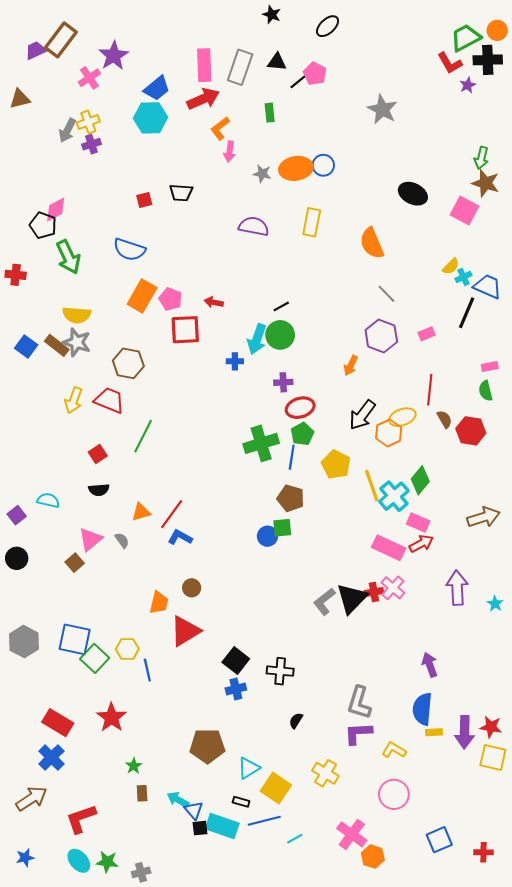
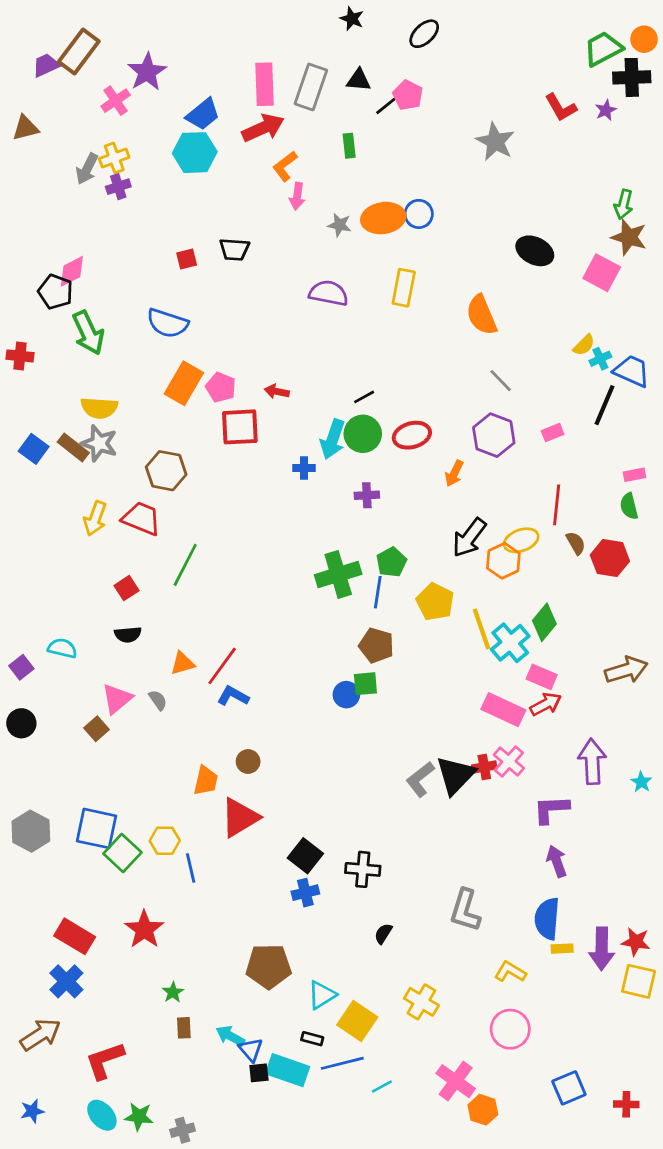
red L-shape: (450, 63) -> (561, 107), moved
red ellipse: (300, 408) -> (412, 435), moved
purple L-shape: (358, 733) -> (551, 809), moved

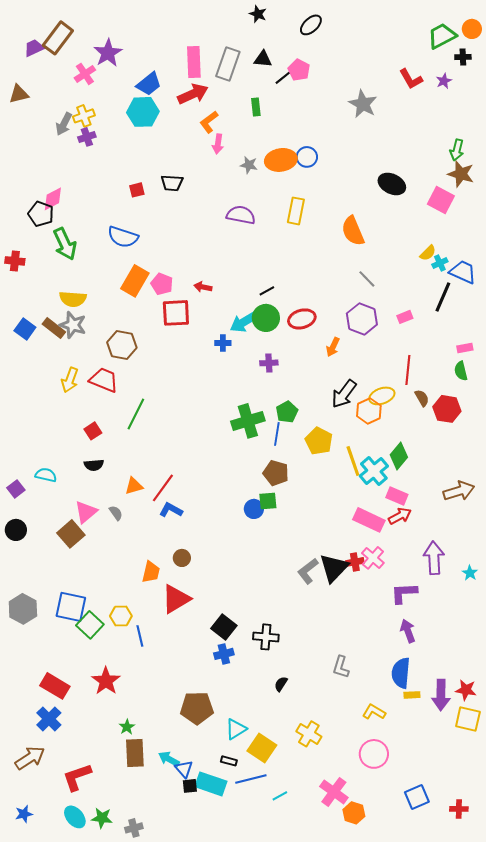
black cross: (632, 77) -> (463, 57), size x0.6
cyan arrow: (333, 439) -> (244, 322), turned 40
brown square: (96, 729) -> (71, 534), size x1.5
gray L-shape: (465, 910) -> (341, 667), size x0.7
brown rectangle: (184, 1028) -> (135, 753), size x1.8

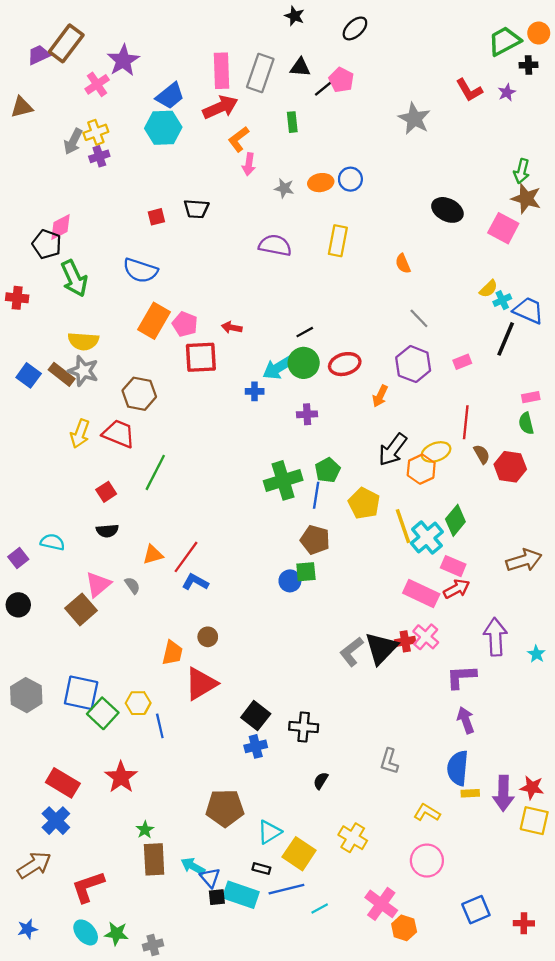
orange ellipse: (281, 160) -> (321, 183), size x0.7
orange semicircle: (353, 231) -> (403, 264), size x0.6

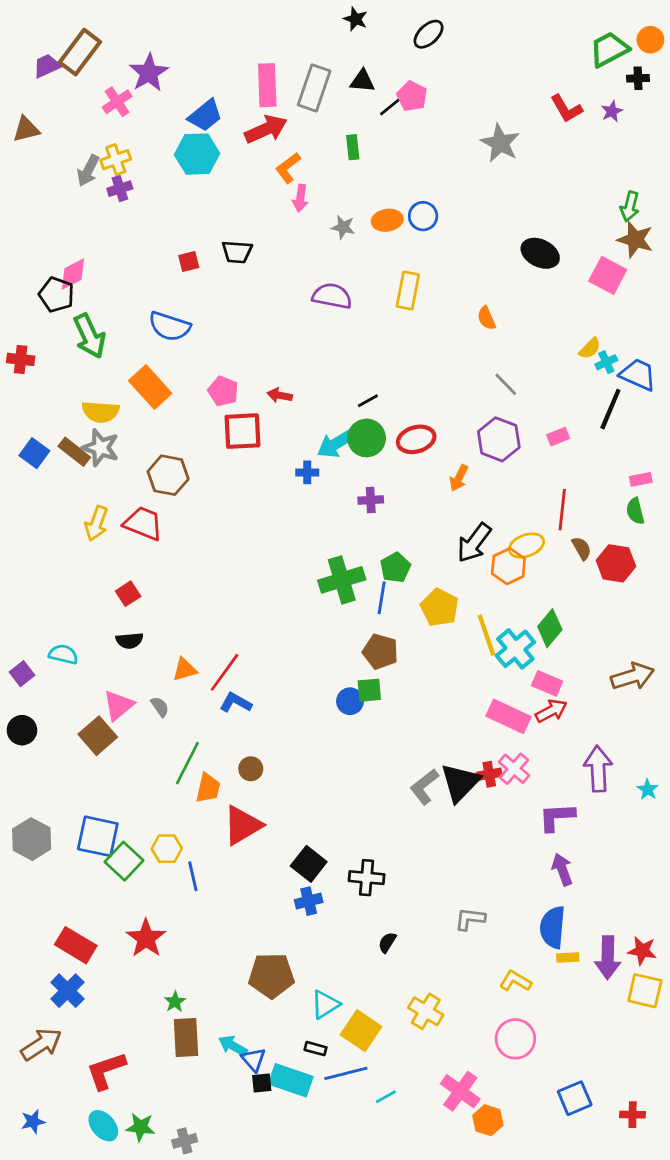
orange rectangle: (154, 321) -> (150, 387), moved, turned -72
green line: (155, 472) -> (187, 763), moved
gray L-shape: (389, 761) -> (470, 919), turned 80

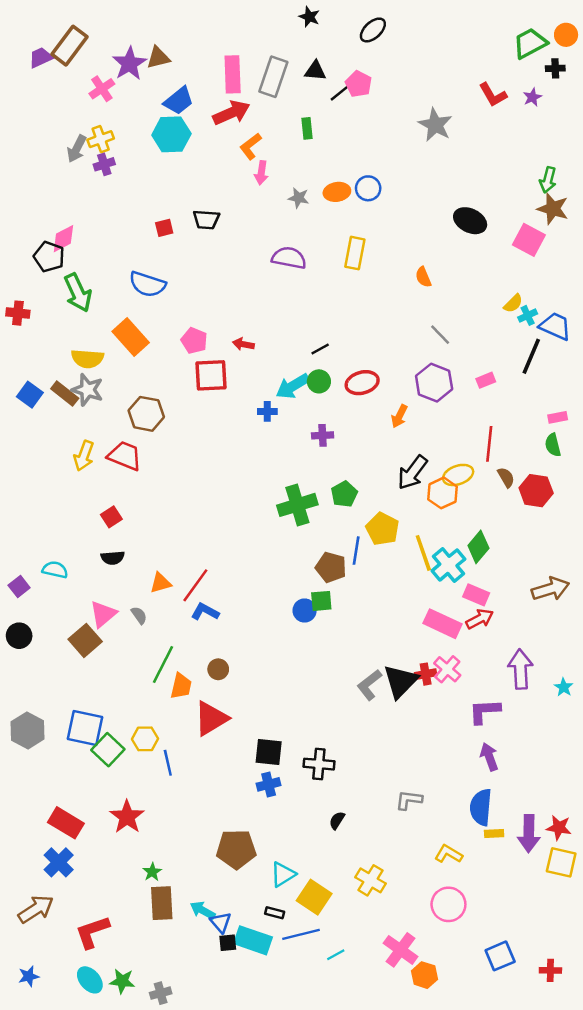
brown triangle: (26, 129) -> (158, 58), moved
green circle: (367, 438) -> (319, 381), size x0.7
blue line: (382, 598) -> (356, 551), moved
black square: (309, 864) -> (269, 752), turned -32

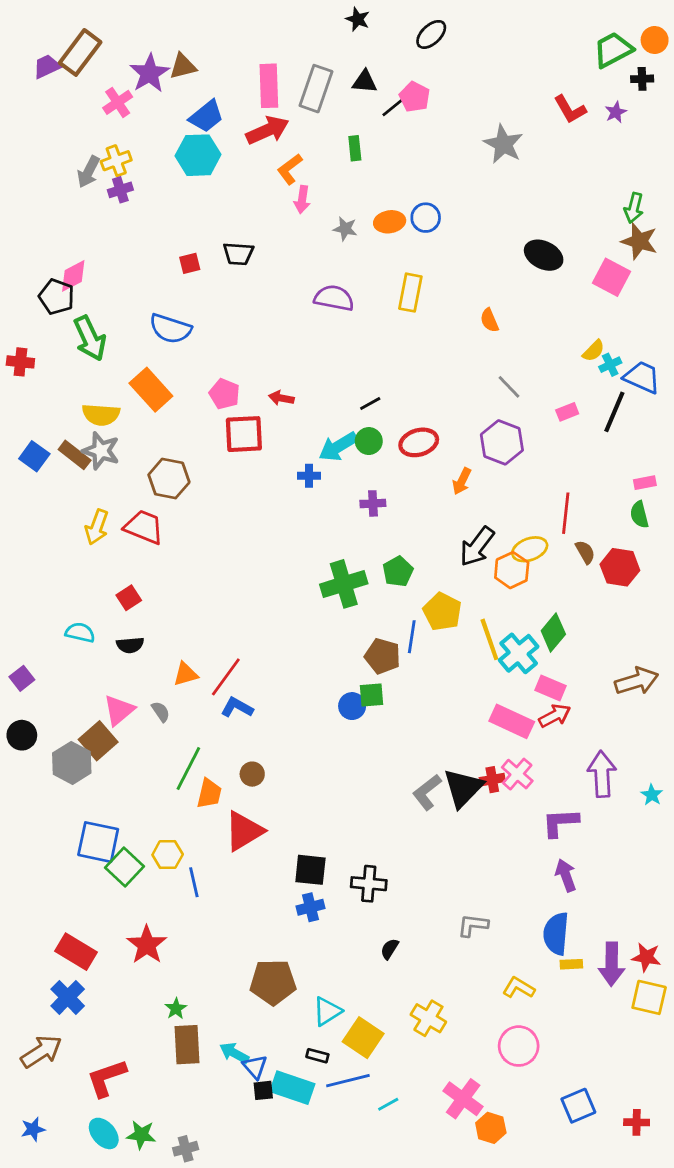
pink rectangle: (486, 380) -> (567, 412), moved
cyan semicircle: (55, 570) -> (80, 633), moved
gray hexagon: (27, 730) -> (72, 763), moved

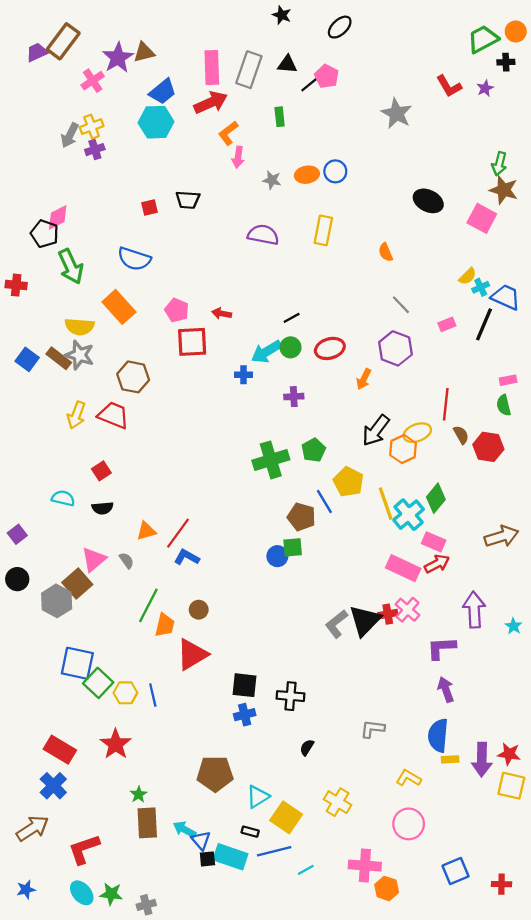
blue line: (412, 637) -> (324, 501), turned -40
yellow hexagon: (168, 855) -> (125, 693), moved
pink cross: (463, 1099) -> (365, 865), turned -32

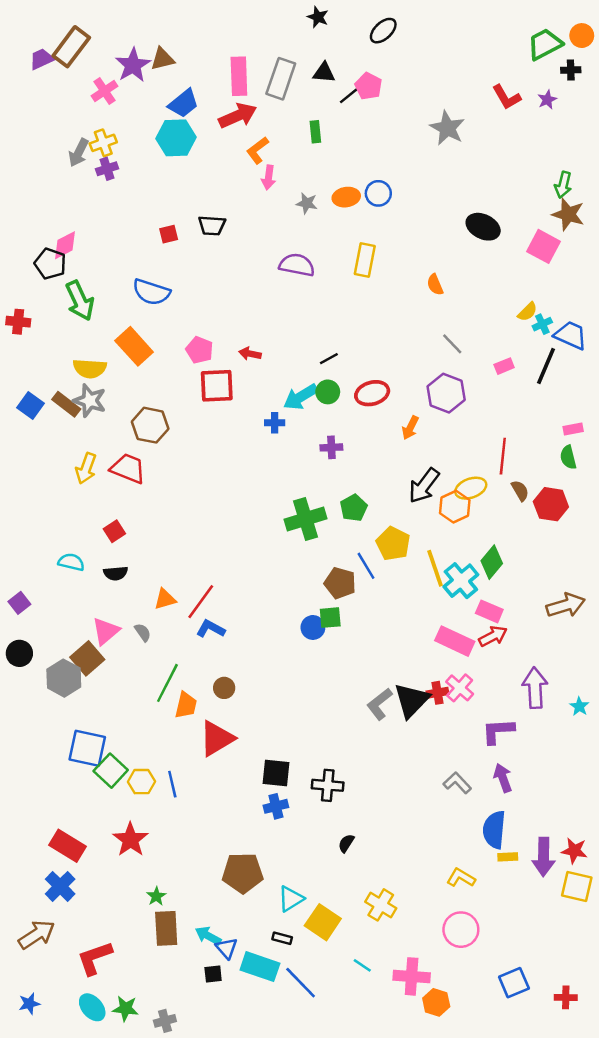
gray L-shape: (372, 729) -> (457, 783), moved, turned 40
blue line: (274, 851) -> (301, 983), moved, turned 60
black square: (207, 859) -> (213, 974), moved
cyan line: (306, 870) -> (362, 965), moved, turned 63

